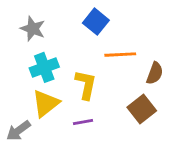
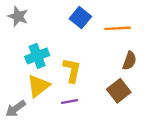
gray star: (33, 29) -> (18, 16), moved
orange line: (120, 55) -> (118, 28), moved

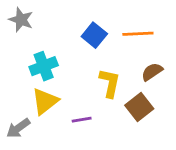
blue square: (80, 18) -> (94, 35), moved
brown semicircle: (129, 61) -> (152, 72), turned -144
yellow L-shape: (72, 70) -> (110, 83), moved

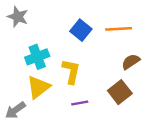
yellow L-shape: (110, 83) -> (71, 71), moved
purple line: (82, 120) -> (80, 103), moved

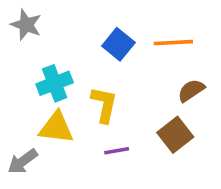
yellow triangle: (38, 87) -> (56, 128), turned 45

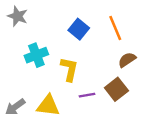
orange line: (173, 43) -> (115, 28), turned 70
yellow triangle: (56, 128) -> (48, 106), moved
purple line: (117, 151) -> (87, 95), moved

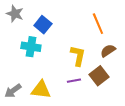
blue square: (79, 29) -> (43, 25), moved
cyan cross: (36, 55) -> (31, 47), turned 30
yellow L-shape: (69, 69) -> (78, 56), moved

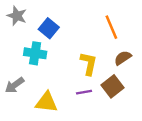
gray arrow: (13, 91) -> (15, 85), moved

